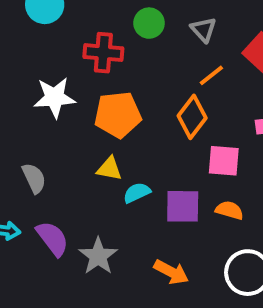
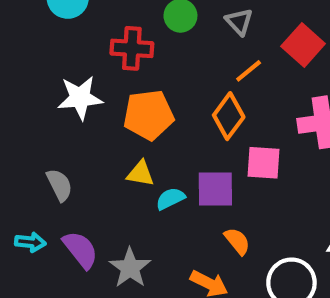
purple square: (183, 206) -> (215, 189), moved
orange semicircle: (229, 210) -> (237, 241), moved, turned 36

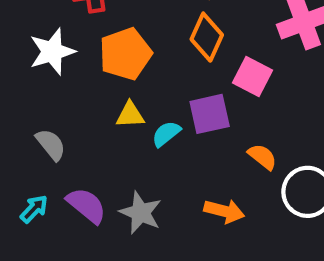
pink square: (264, 163) -> (252, 77), turned 36
orange semicircle: (237, 241) -> (262, 157), moved
cyan arrow: (30, 242) -> (34, 209), turned -40

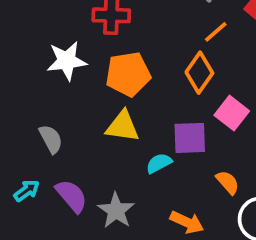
yellow triangle: (130, 115) -> (123, 126), size x1.4
cyan semicircle: (166, 134) -> (159, 163), moved

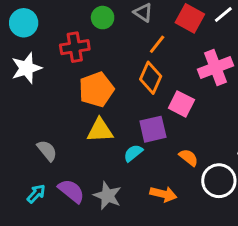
white star: (67, 61) -> (26, 68), moved

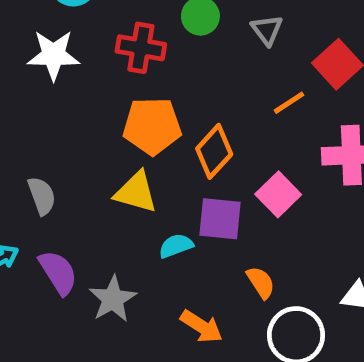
orange line: (157, 44) -> (289, 103), moved
orange diamond: (151, 78) -> (214, 151), moved

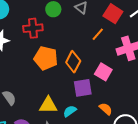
orange pentagon: (152, 126) -> (46, 58), turned 30
yellow triangle: (136, 192) -> (48, 105), moved
cyan semicircle: (176, 246) -> (70, 111), moved

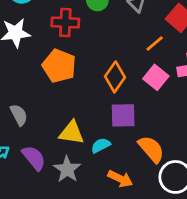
orange pentagon: (46, 58) -> (59, 66), moved
pink square: (103, 72) -> (156, 77), moved
orange semicircle: (106, 109) -> (151, 149), size x1.5

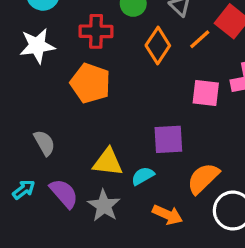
orange line: (155, 43) -> (200, 39), moved
orange diamond: (115, 77) -> (158, 46), moved
pink square: (156, 77) -> (206, 93), turned -30
orange semicircle: (151, 149) -> (203, 178), turned -92

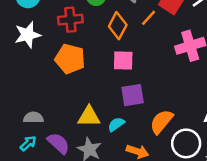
pink square: (206, 93) -> (123, 61), moved
gray semicircle: (44, 143) -> (33, 118), moved, turned -54

